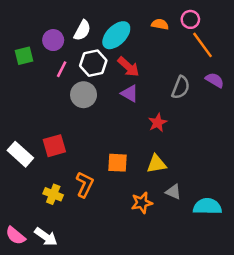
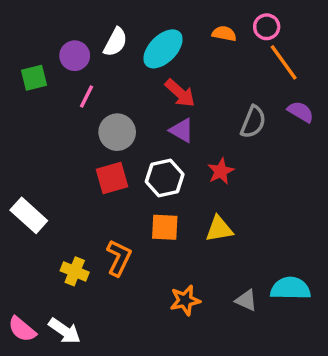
white hexagon: (93, 63) -> (165, 178), moved
red square: (54, 146) -> (112, 178), moved
gray triangle: (173, 192) -> (246, 300), moved
orange star: (142, 203) -> (185, 300), moved

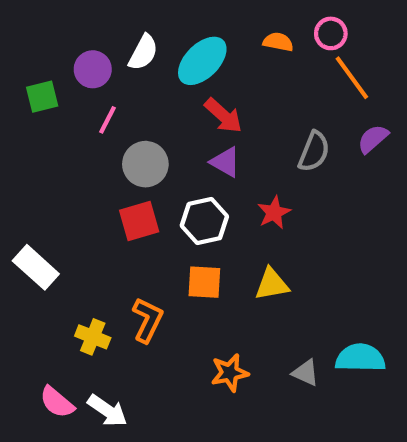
purple semicircle: (301, 112) -> (373, 139), turned -72
pink semicircle: (22, 329) -> (57, 402), moved
white arrow: (64, 331) -> (107, 411), moved

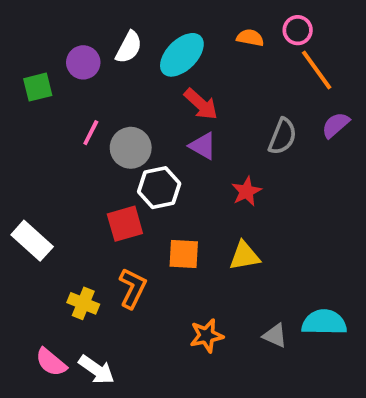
pink line: (107, 120) -> (91, 133), moved
red square: (139, 221) -> (125, 224), moved
white hexagon: (204, 221) -> (159, 188), moved

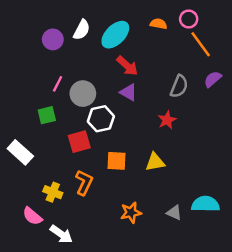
green square: (38, 87) -> (47, 115), moved
red star: (246, 191) -> (167, 120), moved
pink semicircle: (51, 362) -> (32, 216), moved

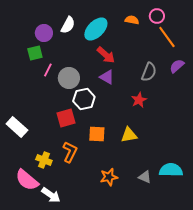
green square: (47, 115) -> (35, 53), moved
pink semicircle: (32, 216) -> (27, 180), size x1.4

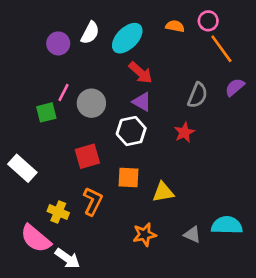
green square: (35, 53) -> (46, 112), moved
white hexagon: (84, 99) -> (131, 131), moved
yellow triangle: (129, 135) -> (163, 192), moved

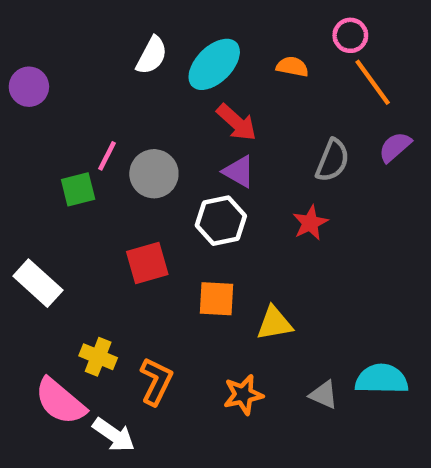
orange semicircle: (175, 26) -> (292, 67), moved
purple circle: (58, 43) -> (29, 87), moved
orange L-shape: (93, 201) -> (156, 381), moved

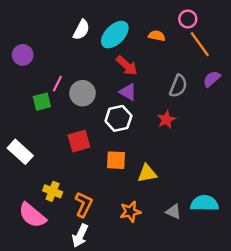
purple circle: (29, 87) -> (23, 55), moved
white arrow: (114, 435) -> (80, 236), moved, turned 80

